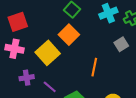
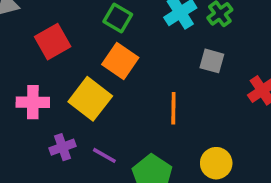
red square: (18, 22) -> (53, 42), moved
gray square: (121, 44) -> (212, 61), turned -32

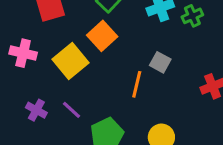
gray square: (212, 61) -> (160, 62), moved
purple cross: (62, 147) -> (36, 110), moved, turned 35

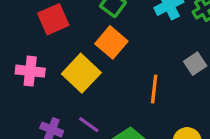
gray square: (160, 62) -> (195, 64), moved, turned 35

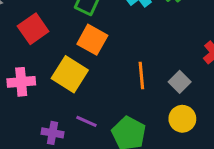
gray square: (195, 64) -> (180, 82), moved

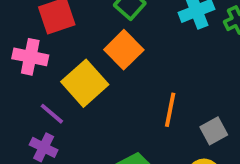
pink cross: (21, 82) -> (30, 57), moved
purple line: (86, 121) -> (52, 114), moved

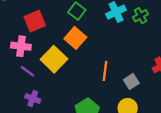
purple line: (52, 114) -> (27, 71), moved

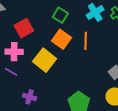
purple line: (27, 71) -> (11, 72), moved
orange line: (105, 71) -> (86, 41), moved

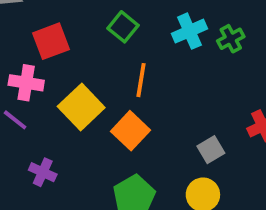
orange square: (62, 39) -> (131, 131), moved
orange line: (86, 41) -> (141, 80), moved

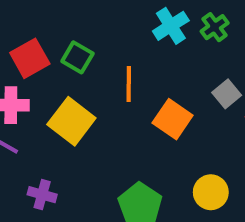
green square: (123, 27) -> (77, 57), moved
orange square: (131, 131) -> (173, 119), moved
gray square: (211, 150) -> (227, 94), moved

